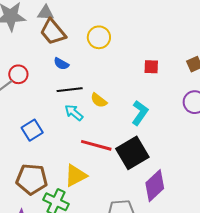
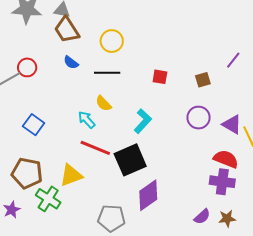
black line: (70, 90) -> (107, 73), moved
cyan arrow: (74, 113) -> (87, 120), moved
blue square: (32, 130) -> (34, 125), turned -30

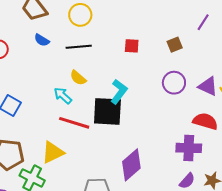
black square: (130, 160) -> (107, 111), moved, turned 32
purple cross: (222, 182) -> (189, 148), moved

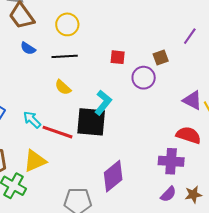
purple circle: (174, 83) -> (144, 78), moved
cyan arrow: (63, 96) -> (32, 120), moved

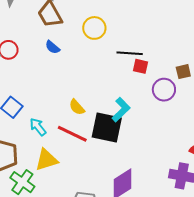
black line: (65, 56) -> (130, 53), moved
yellow semicircle: (63, 87) -> (77, 107), moved
cyan arrow: (32, 120) -> (38, 127), moved

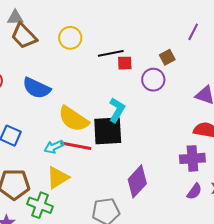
blue semicircle: (53, 47) -> (37, 88), moved, size x1.8
yellow semicircle: (77, 107) -> (73, 119), size x1.8
cyan arrow: (38, 127) -> (54, 147), moved, turned -60

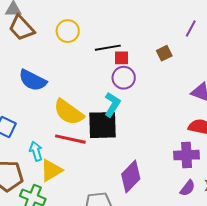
purple circle: (153, 80) -> (124, 78), moved
cyan arrow: (54, 147) -> (36, 151), moved, turned 96

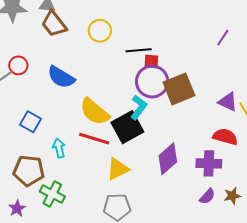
brown square: (164, 53) -> (179, 89), moved, size x2.0
purple circle: (124, 78) -> (152, 82), size x1.4
black square: (103, 125) -> (127, 127), turned -32
yellow triangle: (51, 170) -> (118, 169), moved
purple diamond: (131, 176) -> (168, 159), moved

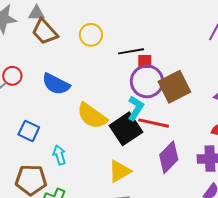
red line: (94, 139) -> (154, 123), moved

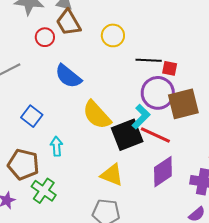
red square: (145, 61) -> (170, 68), moved
red circle: (12, 76) -> (45, 37), moved
yellow triangle: (120, 171) -> (112, 175), turned 40

